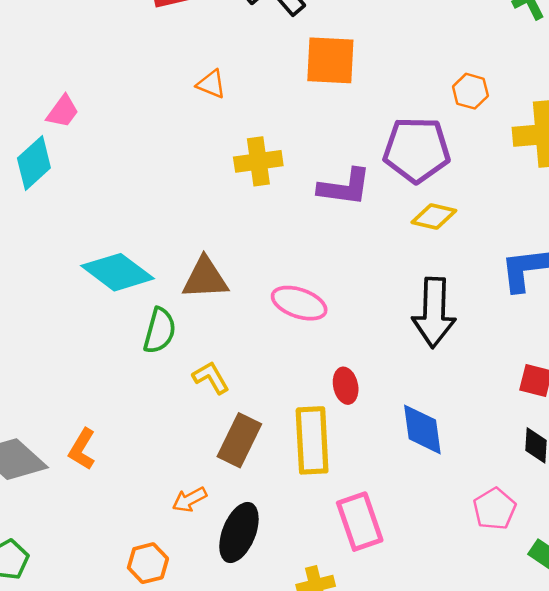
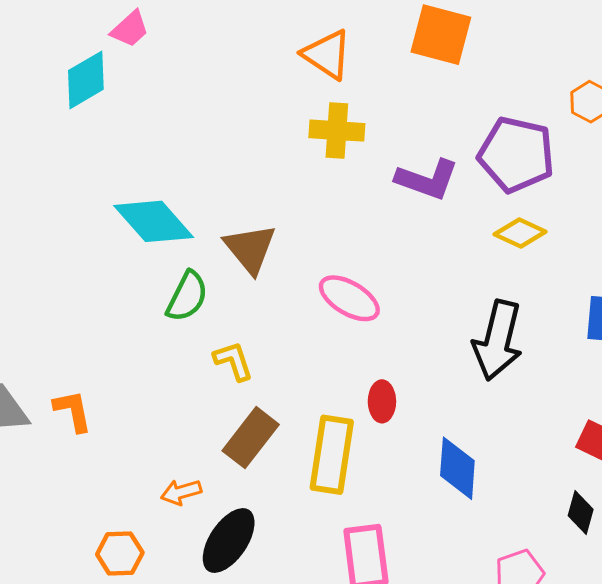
orange triangle: (211, 84) -> (327, 54), moved, size x1.5
brown triangle: (205, 278) -> (250, 249), turned 42
orange L-shape: (82, 449) -> (73, 411), turned 126

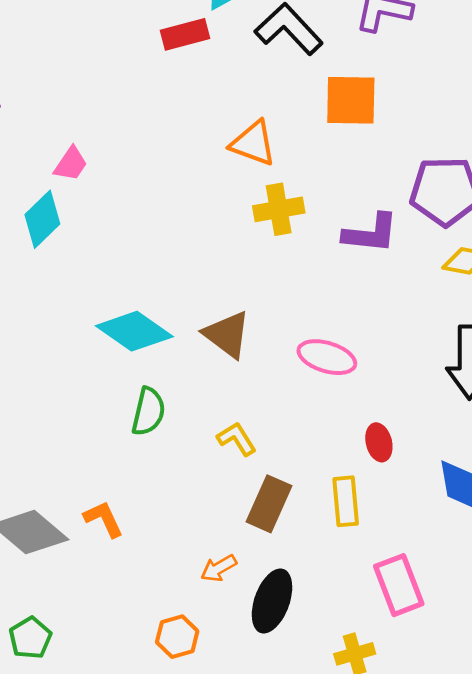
green semicircle: (187, 297) -> (148, 412), moved
yellow rectangle: (332, 455) -> (346, 501), size x0.7

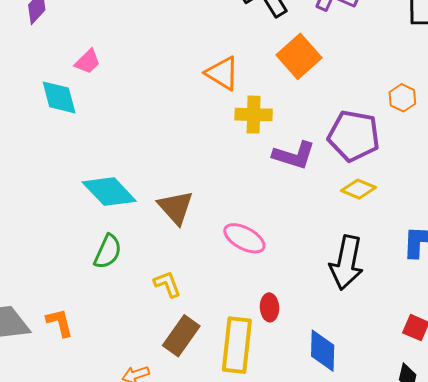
orange square: (351, 100) -> (299, 56), turned 36
yellow cross: (279, 209) -> (254, 115), moved
cyan diamond: (42, 219) -> (59, 97), turned -72
yellow rectangle: (346, 501) -> (237, 345), size x1.5

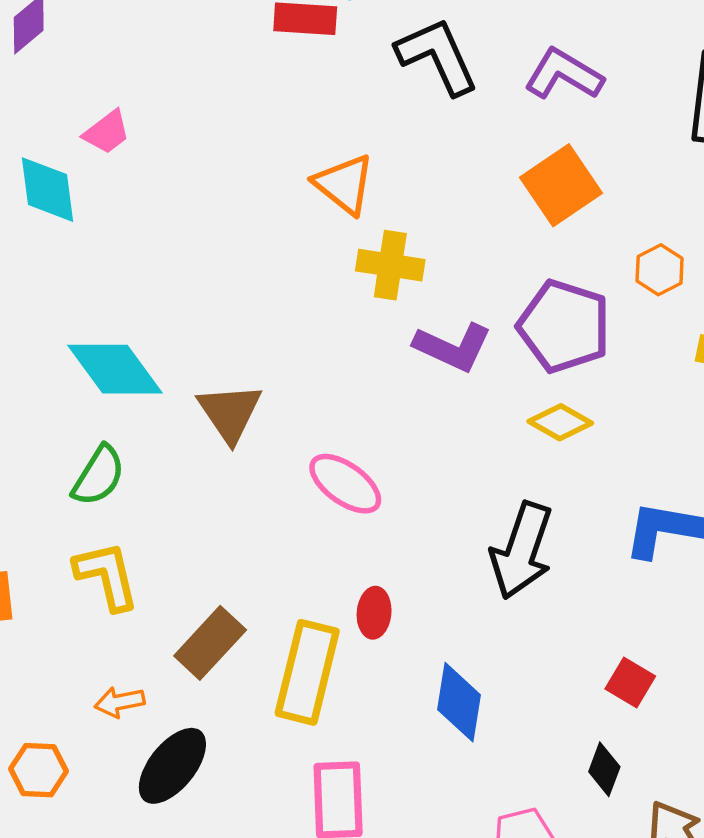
orange square: (299, 56) -> (561, 185), moved
yellow L-shape: (167, 284) -> (107, 576), moved, size x1.4

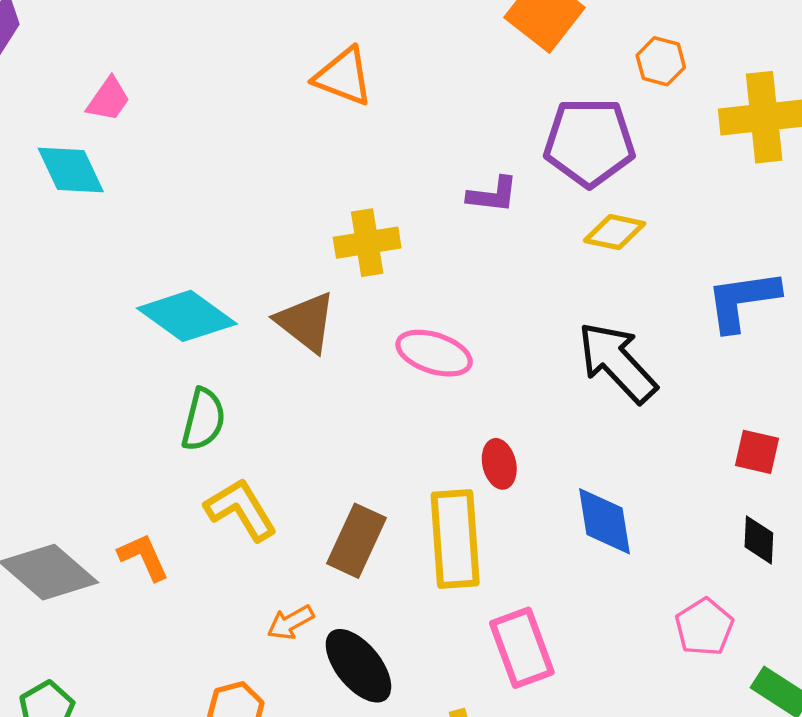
yellow cross: (390, 265) -> (367, 243), moved
purple L-shape: (453, 347) -> (493, 195), size x0.7
black arrow: (522, 551) -> (617, 362), turned 136
black ellipse: (172, 766) -> (358, 666), turned -60

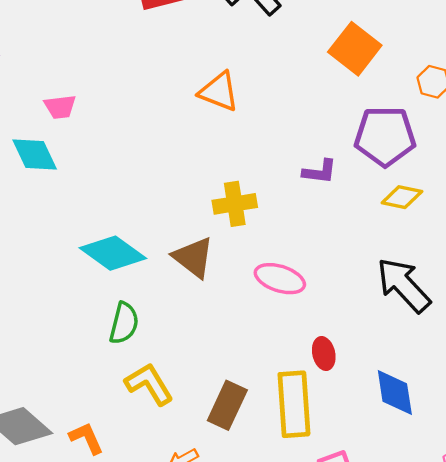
pink trapezoid: (108, 99) -> (60, 107), turned 48
orange L-shape: (143, 557) -> (86, 438), moved

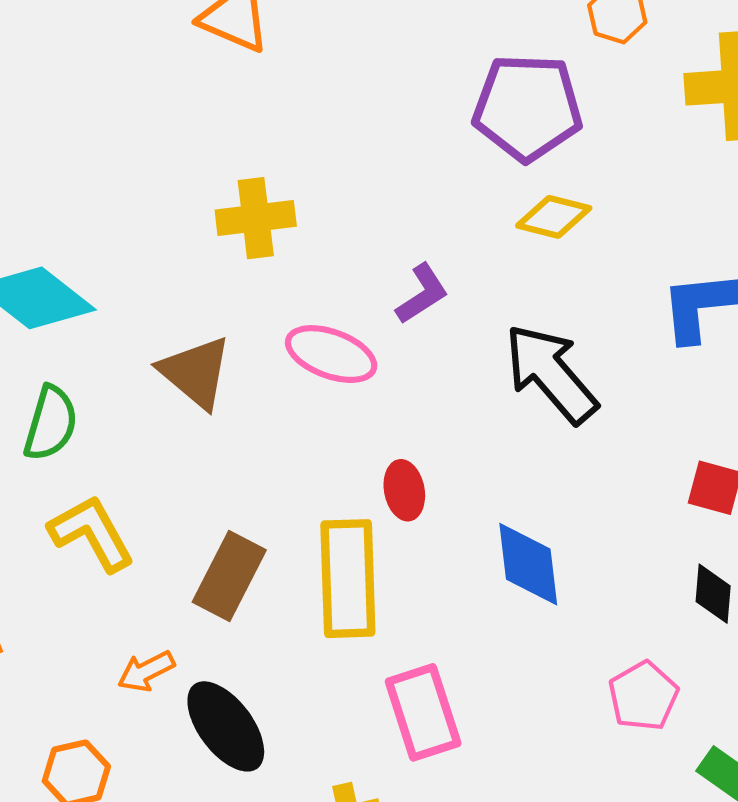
purple L-shape: (320, 172) -> (422, 294), moved, turned -42
brown triangle: (193, 257) -> (196, 372), moved

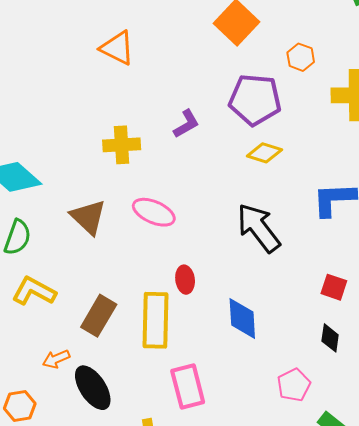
purple L-shape: (422, 294) -> (186, 124), moved
yellow L-shape: (92, 533) -> (34, 291), turned -36

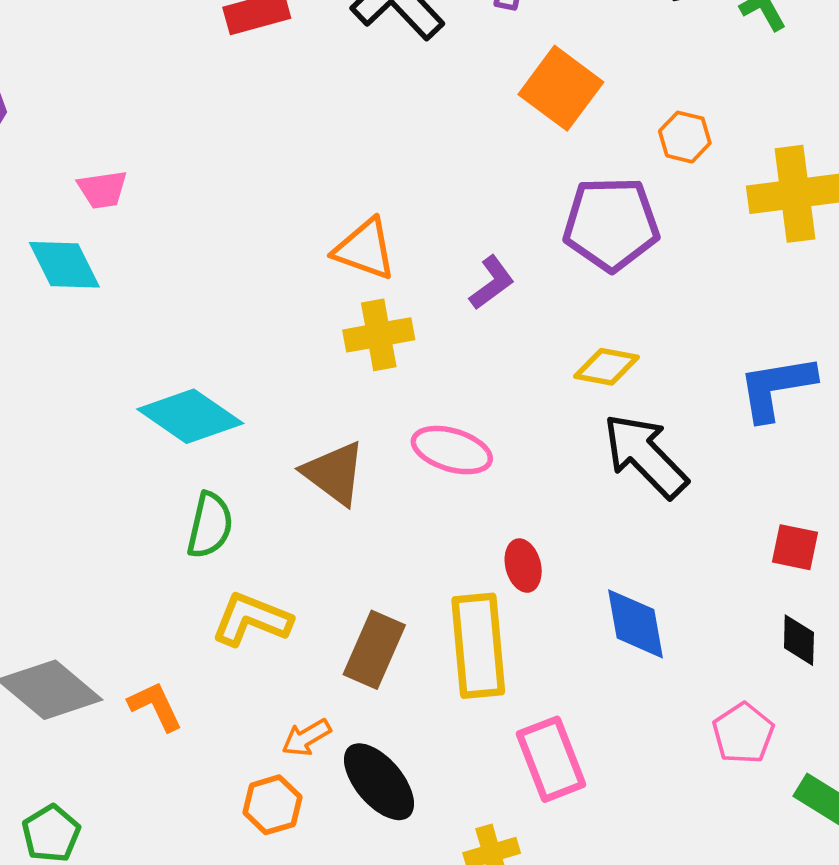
orange triangle: (117, 48) -> (365, 249), moved
yellow diamond: (264, 153) -> (606, 367), moved
orange hexagon: (20, 406) -> (272, 805), moved

